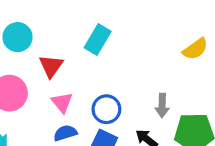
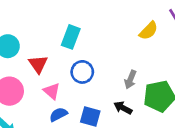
gray arrow: (162, 106) -> (130, 80), turned 30
blue circle: (106, 109) -> (82, 72), moved

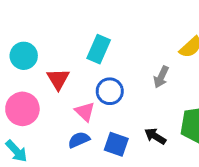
gray arrow: (130, 80) -> (161, 77), moved
pink triangle: (52, 91) -> (85, 112), moved

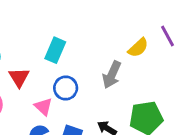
gray arrow: (161, 77) -> (112, 75), size x1.4

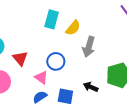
yellow semicircle: (138, 48) -> (73, 28), moved
cyan rectangle: (55, 50) -> (52, 19), moved

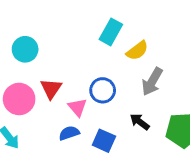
red triangle: (20, 58) -> (51, 89), moved
black arrow: (91, 87) -> (140, 122), moved

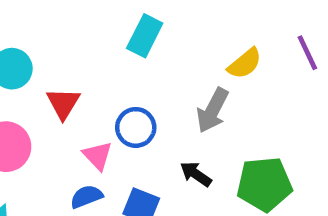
yellow semicircle: (137, 51) -> (245, 64), moved
red triangle: (51, 89) -> (63, 103), moved

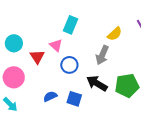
pink triangle: (98, 156) -> (56, 45), moved
black arrow: (196, 174) -> (97, 83), size x1.5

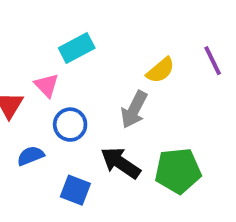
cyan rectangle: (70, 25) -> (77, 48), turned 36
blue semicircle: (50, 96) -> (31, 156), moved

